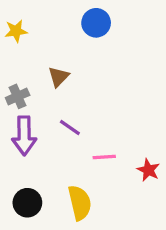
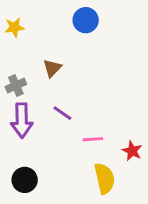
yellow semicircle: (80, 203) -> (104, 178), moved

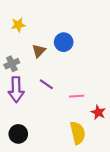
blue circle: (86, 20) -> (64, 42), moved
yellow star: (14, 27) -> (18, 25), moved
pink line: (93, 139) -> (77, 96), moved

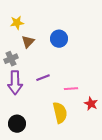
brown triangle: (39, 51) -> (28, 42), moved
purple line: (46, 84) -> (43, 78), turned -56
yellow semicircle: (78, 133) -> (60, 113), moved

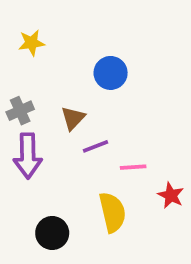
brown triangle: (28, 42) -> (73, 118), moved
purple line: (43, 78) -> (96, 146), moved
black circle: (17, 124) -> (52, 233), moved

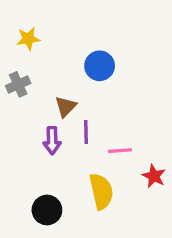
gray cross: (20, 111) -> (18, 84), moved
purple line: (96, 146) -> (86, 132), turned -70
purple arrow: (28, 156) -> (52, 140), moved, size x0.7

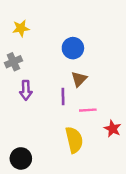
brown triangle: (66, 107) -> (79, 79), moved
purple arrow: (52, 140) -> (26, 90), moved
black circle: (47, 210) -> (21, 158), moved

